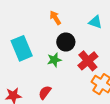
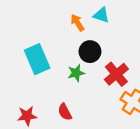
cyan triangle: (95, 22) -> (101, 15), moved
red semicircle: (45, 92) -> (65, 112), turned -64

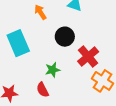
orange arrow: (77, 23) -> (40, 12), moved
green star: (76, 73) -> (53, 70), moved

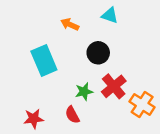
orange arrow: (40, 12) -> (70, 24), turned -32
red cross: (88, 57) -> (114, 86), moved

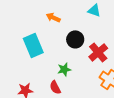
cyan triangle: (110, 15) -> (94, 10), moved
red cross: (114, 86) -> (98, 52), moved

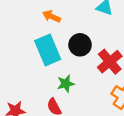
cyan rectangle: (33, 45) -> (48, 50), moved

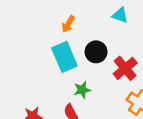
orange arrow: (52, 16) -> (68, 24), turned -84

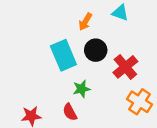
orange arrow: (68, 24) -> (85, 22), moved

